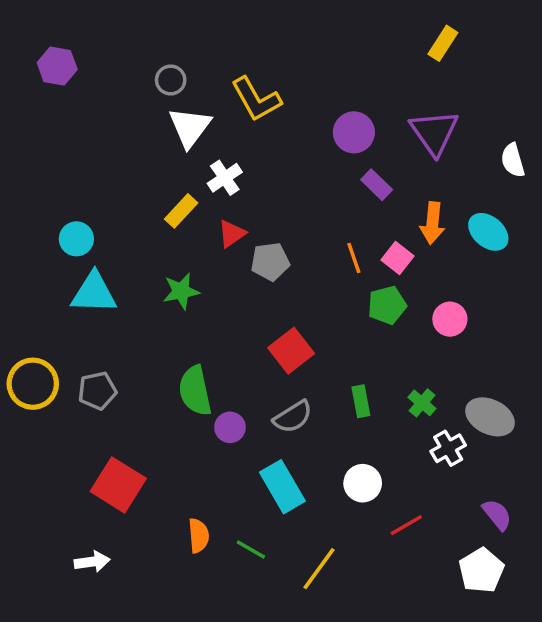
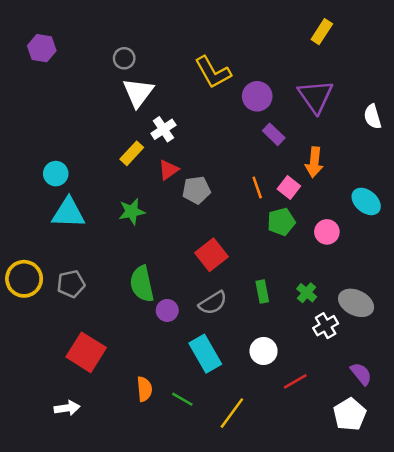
yellow L-shape: (256, 99) -> (213, 72), moved
cyan ellipse: (488, 232) -> (366, 201), moved

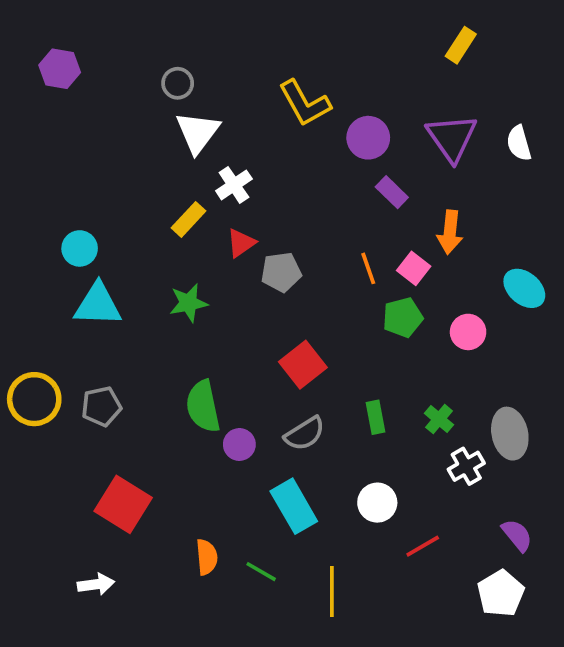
white semicircle: (373, 117) -> (519, 143), moved
gray ellipse: (356, 303) -> (510, 434), turned 52
yellow line: (232, 413) -> (332, 592), turned -36

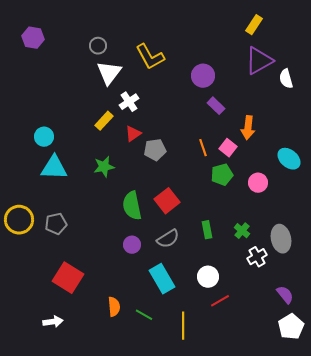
yellow L-shape: (305, 103) -> (150, 57), moved
purple triangle: (452, 138) -> (259, 61), moved, turned 36
green semicircle: (203, 406) -> (132, 206), moved
red line: (423, 546) -> (220, 301), moved
white pentagon: (501, 593) -> (291, 327), moved

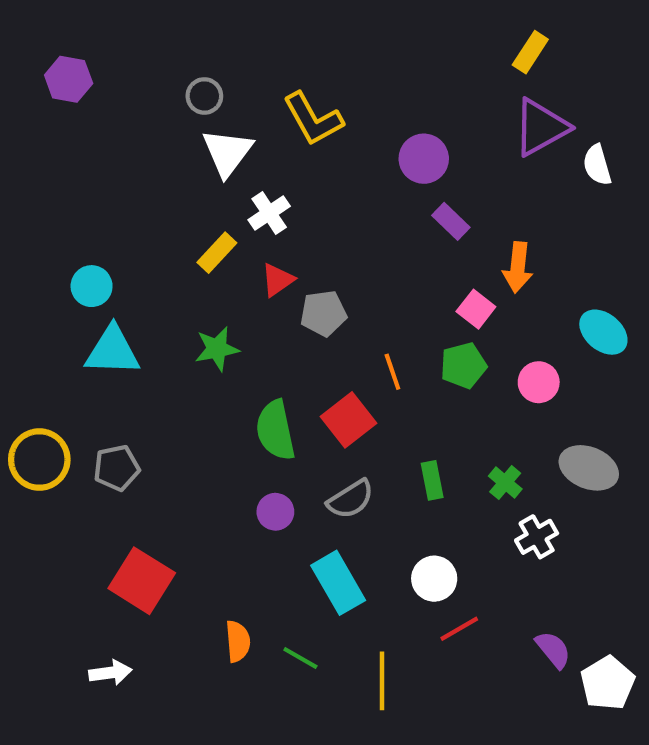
orange line: (203, 148) -> (392, 372), moved
gray ellipse: (281, 239) -> (589, 468), moved, turned -56
purple semicircle: (285, 295) -> (553, 650), moved

